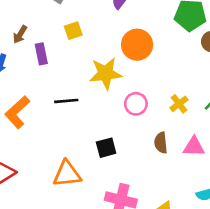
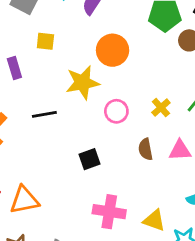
yellow square: (73, 31) -> (45, 41), turned 30
orange triangle: (67, 174) -> (24, 200), moved

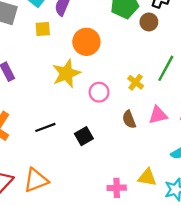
yellow square: (45, 41) -> (43, 29), moved
black line: (44, 114) -> (45, 127), moved
pink cross: (109, 212) -> (117, 188), moved, size x0.7

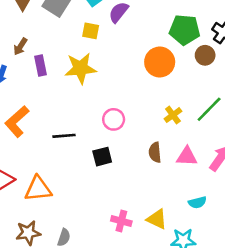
orange circle: (86, 42) -> (160, 62), moved
yellow star: (66, 73) -> (80, 68), moved
pink circle: (99, 92) -> (114, 119), moved

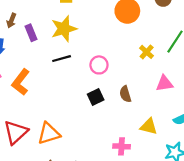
black line: (64, 136) -> (62, 59), moved
brown semicircle: (155, 152) -> (125, 94), moved
yellow triangle: (157, 219) -> (149, 126), moved

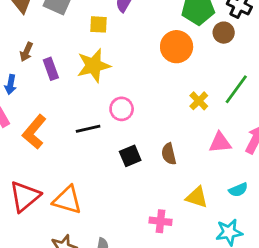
black line: (62, 59) -> (88, 129), moved
pink circle: (99, 65) -> (122, 109), moved
orange triangle: (49, 133) -> (67, 200), turned 30

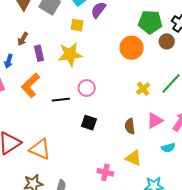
orange L-shape: (34, 132) -> (30, 85), moved
pink triangle: (220, 143) -> (155, 121), turned -30
brown semicircle: (169, 154) -> (130, 126), moved
black square: (130, 156) -> (89, 123), turned 35
cyan semicircle: (238, 190) -> (168, 148), moved

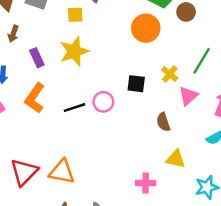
brown arrow: (23, 39) -> (13, 34), moved
pink circle: (87, 88) -> (103, 102), moved
pink triangle: (155, 121) -> (188, 96), moved
black square: (89, 123) -> (136, 84), moved

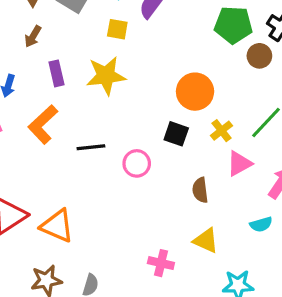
orange circle: (146, 28) -> (195, 92), moved
pink circle: (103, 102) -> (137, 163), moved

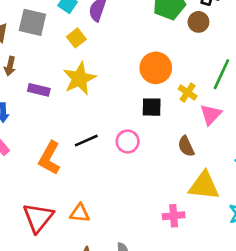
yellow square: (117, 29) -> (76, 38), turned -30
purple rectangle: (57, 73) -> (39, 90), turned -45
orange L-shape: (43, 124) -> (49, 158), moved
orange triangle: (57, 226) -> (80, 213), size x0.7
yellow triangle: (206, 241) -> (204, 186), size x1.4

